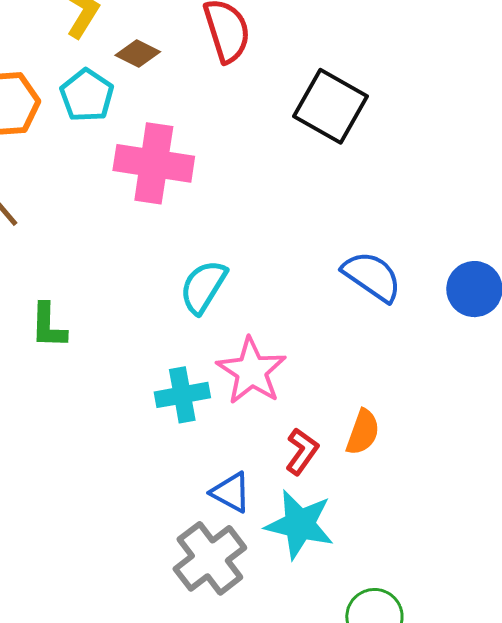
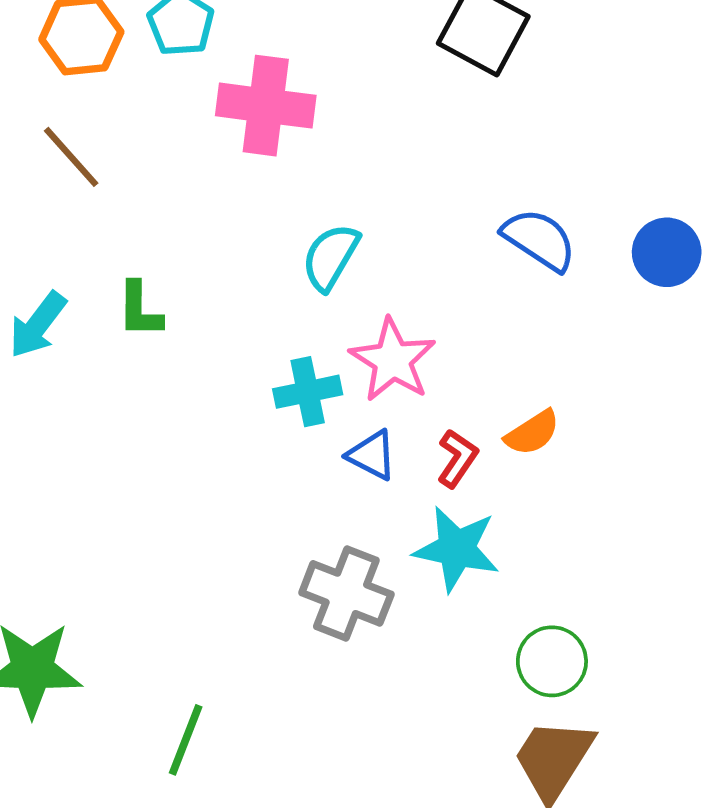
orange semicircle: (363, 432) -> (532, 433), turned 39
blue triangle: (231, 492) -> (372, 455), moved
gray cross: (210, 558) -> (346, 593), turned -30

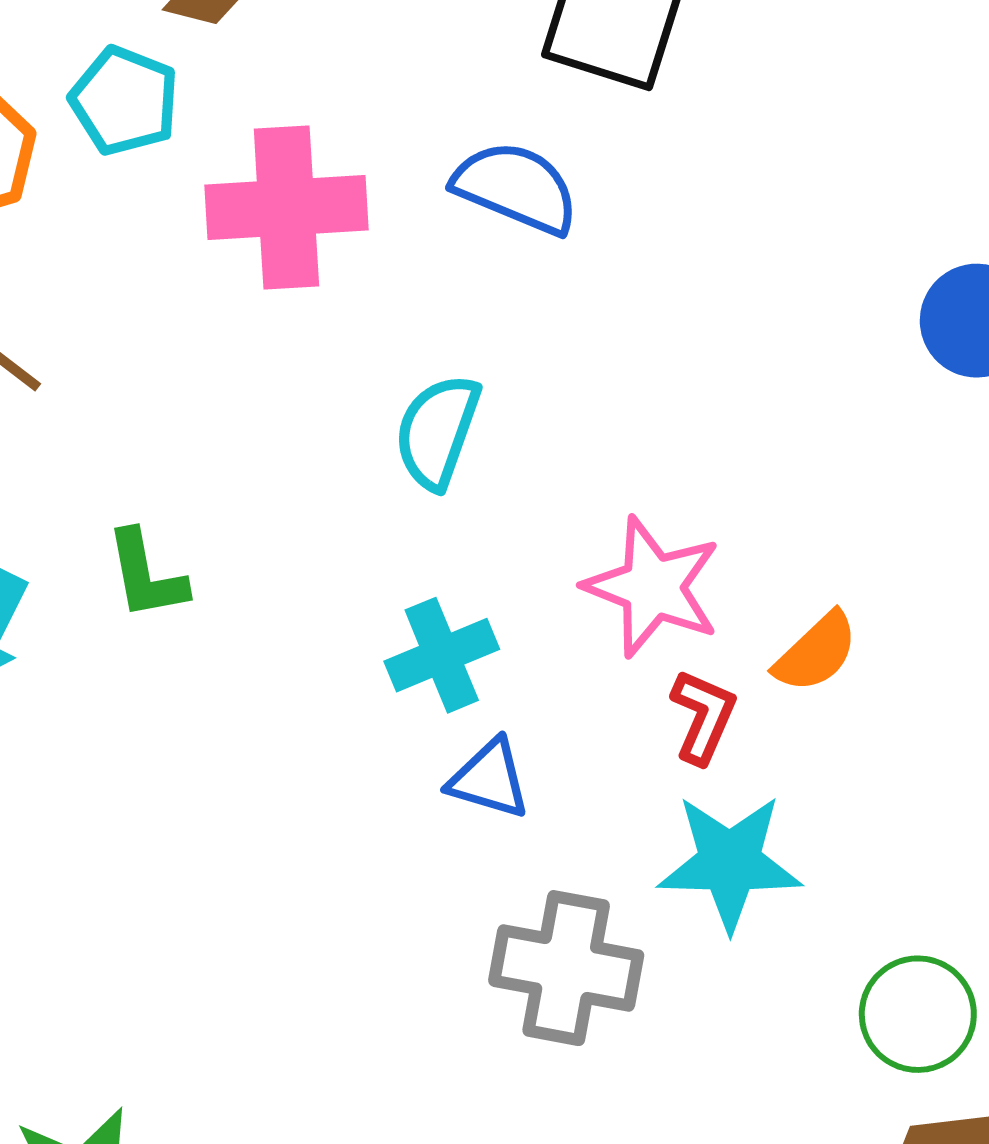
blue semicircle: (539, 239) -> (516, 188), moved
pink star: (393, 360) -> (653, 587), moved
blue triangle: (372, 455) -> (489, 779), moved

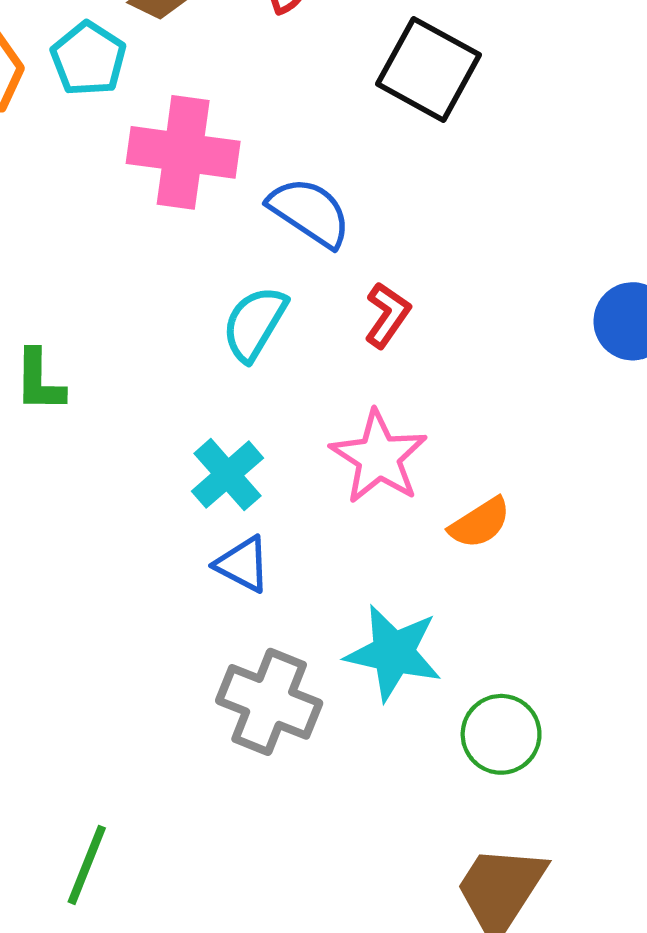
blue semicircle: (516, 188) -> (310, 212), moved
cyan cross: (442, 655) -> (227, 475), turned -30
red L-shape: (703, 716) -> (387, 315), moved
green circle: (918, 1014) -> (501, 734), moved

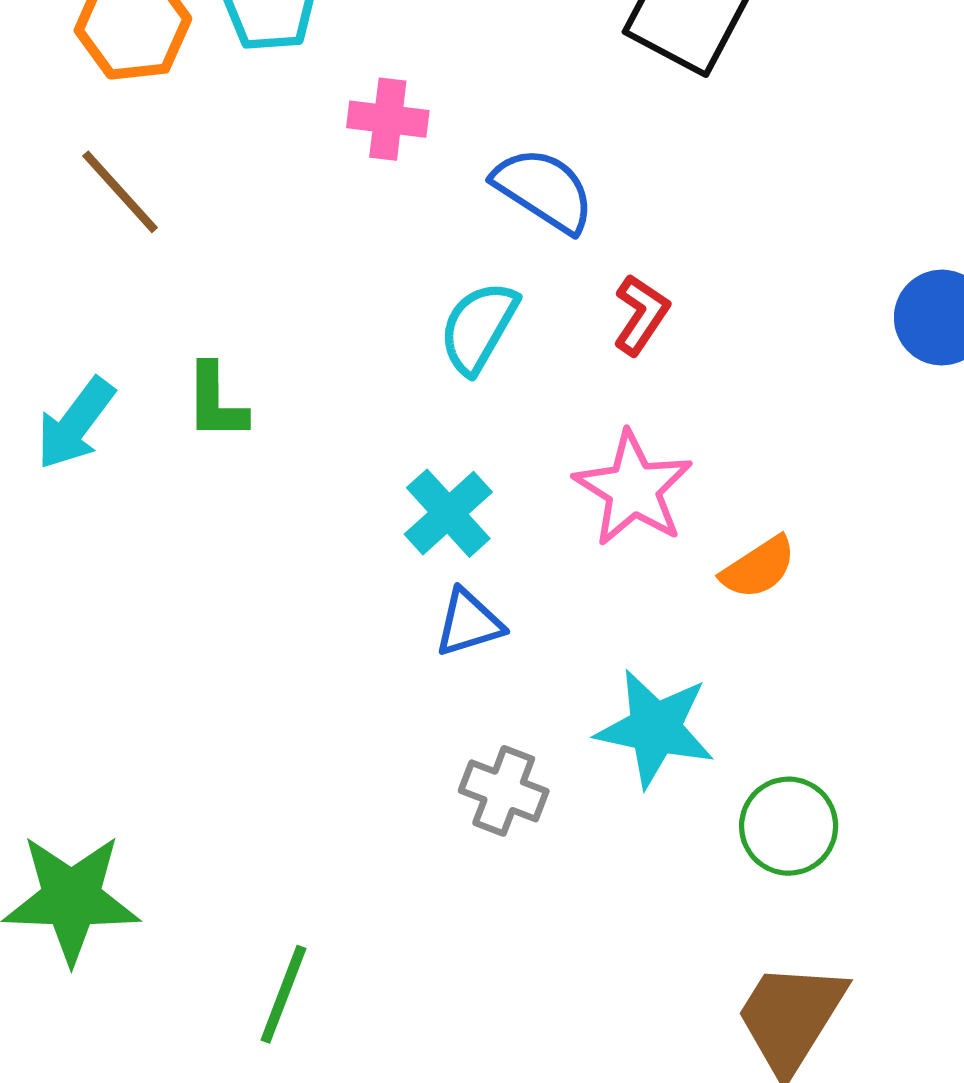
pink cross: (183, 152) -> (388, 119), size x0.6
blue triangle: (243, 564) -> (469, 623), turned -44
gray cross: (269, 702) -> (504, 791), size x0.7

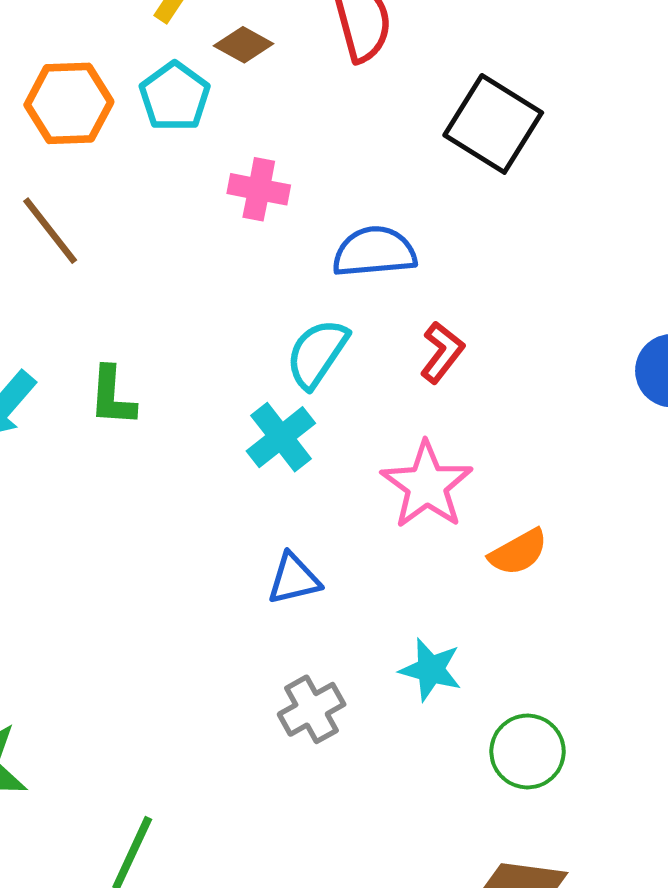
blue semicircle: (544, 190) -> (374, 252), turned -42
cyan cross: (448, 513) -> (281, 437), moved
cyan star: (655, 728) -> (431, 670), size x0.7
gray cross: (504, 791) -> (312, 709), turned 36

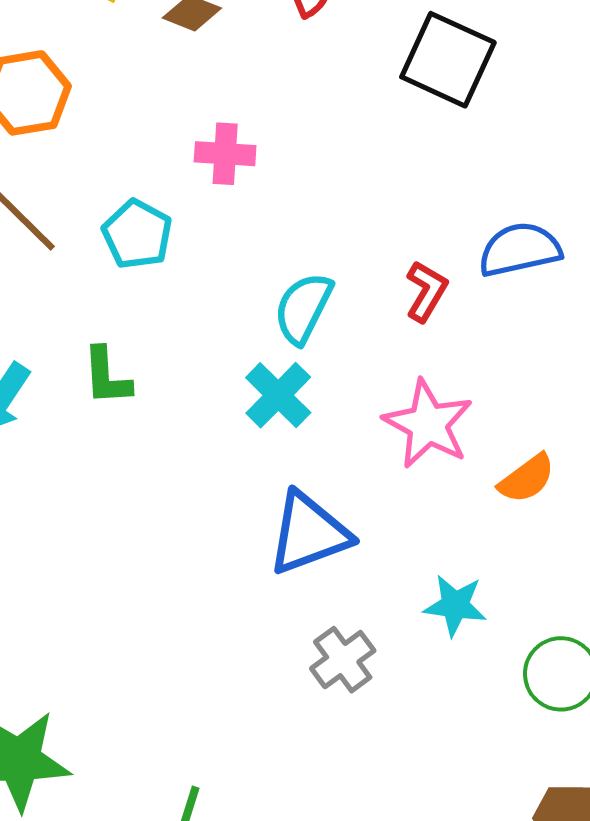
cyan pentagon: (175, 97) -> (137, 234), moved
blue semicircle: (374, 252) -> (520, 250), moved
blue triangle: (294, 579) -> (309, 533), size x1.6

